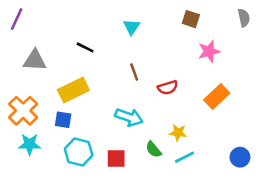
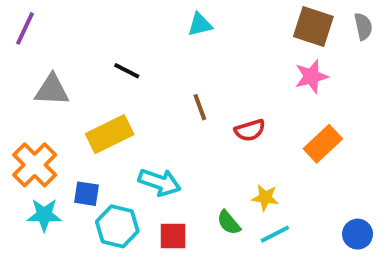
brown square: (191, 19) -> (313, 26), moved, size x1.5
cyan triangle: (132, 27) -> (200, 25), moved, turned 42
cyan arrow: (129, 117) -> (160, 182), moved
blue square: (63, 120) -> (86, 194), moved

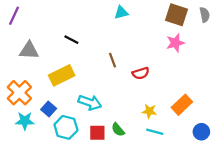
cyan triangle: (200, 25) -> (121, 13), moved
orange rectangle: (323, 144) -> (182, 105), moved
blue square: (86, 194) -> (49, 109), turned 32
green semicircle: (229, 223) -> (118, 130), moved
cyan line: (275, 234) -> (155, 132), turned 42

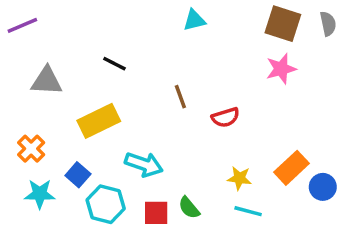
purple line: (14, 16) -> (22, 25), turned 42
orange cross: (19, 93) -> (31, 149), size x0.7
blue circle: (201, 132) -> (323, 187), moved

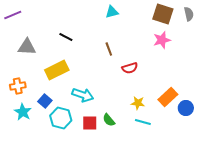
brown line: (180, 97) -> (109, 49), moved
orange cross: (31, 149) -> (18, 86), turned 35
cyan star: (40, 194) -> (23, 112), turned 30

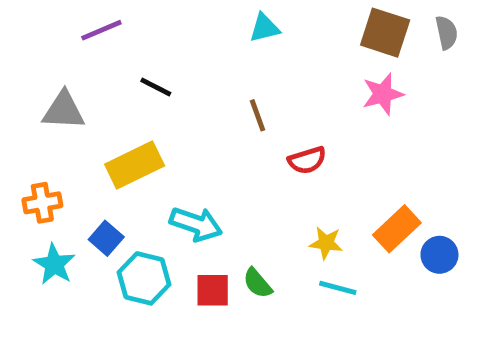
purple line: (13, 15) -> (101, 30), moved

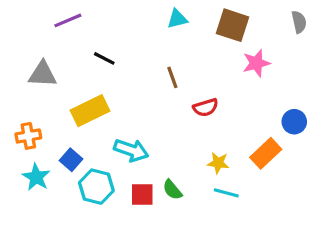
brown square: (385, 33) -> (233, 25), moved
blue circle: (439, 255) -> (294, 122), moved

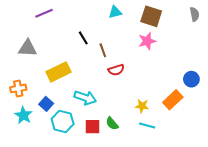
black line: (104, 58) -> (83, 38), moved, turned 32
pink star: (256, 63) -> (147, 41), moved
brown line: (172, 77) -> (103, 50), moved
red semicircle: (206, 107) -> (116, 70), moved

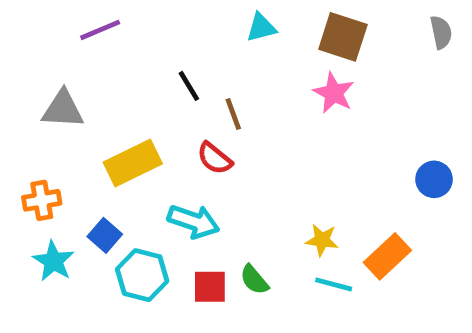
pink star: (147, 41) -> (334, 93), turned -30
red semicircle: (116, 70) -> (215, 158), moved, turned 56
orange rectangle: (173, 100) -> (387, 256), moved

